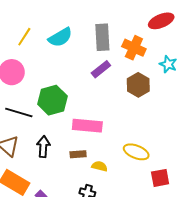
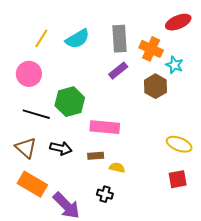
cyan star: (168, 64) -> (174, 65), moved
black arrow: (43, 147) -> (61, 148), turned 100
yellow ellipse: (136, 152) -> (179, 144), moved

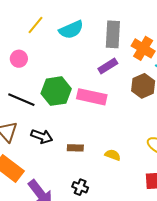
pink circle: (29, 74) -> (19, 59), size x0.7
pink rectangle: (105, 127) -> (92, 97), moved
yellow semicircle: (117, 168) -> (113, 155), moved

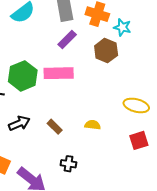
black arrow: (42, 136) -> (19, 123), turned -30
brown rectangle: (75, 148) -> (55, 127), turned 56

